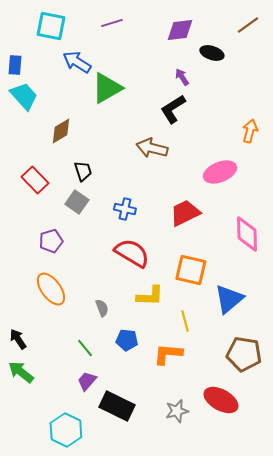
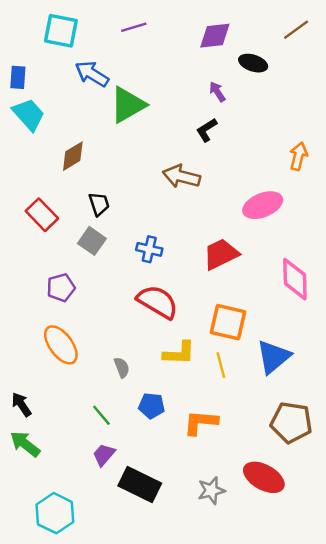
black L-shape: (173, 109) -> (207, 130), size x0.7
yellow line: (185, 321) -> (221, 365), moved
cyan hexagon: (66, 430) -> (55, 513), moved

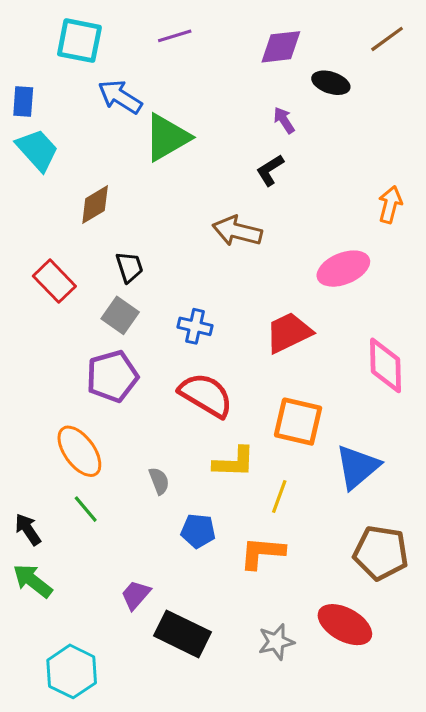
purple pentagon: (61, 288) -> (112, 376), moved, size x1.4
yellow line: (221, 365) -> (279, 497), moved, turned 35
green line: (101, 415) -> (86, 509), moved

